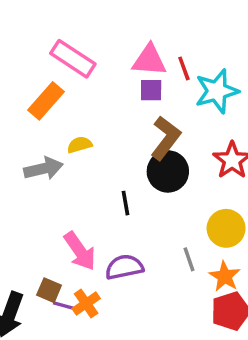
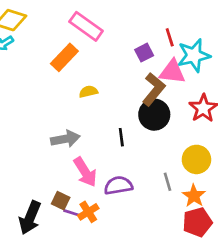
pink triangle: (149, 60) -> (172, 72), moved
purple square: (151, 90) -> (144, 53), turned -30
gray arrow: (43, 169) -> (65, 139), moved

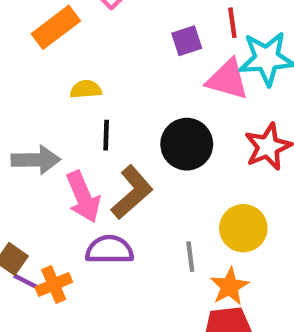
brown L-shape: (154, 89) -> (132, 192), moved
black line: (121, 137) -> (106, 135), moved
pink arrow: (85, 172) -> (83, 197), moved

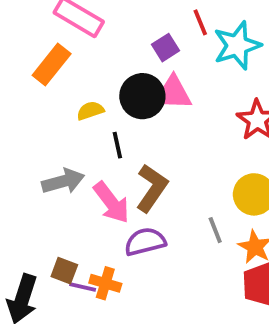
pink triangle: (227, 79) -> (173, 93), moved
black circle: (187, 144) -> (142, 96), moved
orange cross: (54, 285) -> (105, 283), turned -36

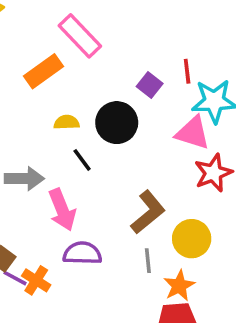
purple square: (166, 48) -> (150, 85), turned -35
pink triangle: (173, 93) -> (193, 133), moved
black line: (117, 145) -> (82, 160), turned -40
brown L-shape: (152, 188) -> (148, 212), moved

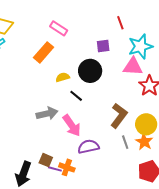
pink rectangle: (80, 36) -> (59, 28), size x0.7
red line: (187, 71) -> (120, 23), moved
purple square: (150, 85) -> (103, 46), turned -32
orange star: (179, 286) -> (144, 142), moved

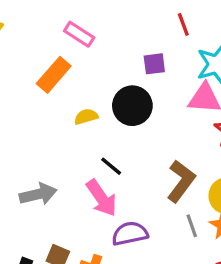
black line: (76, 96) -> (111, 166), moved
gray arrow: (47, 113) -> (38, 194), moved

